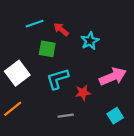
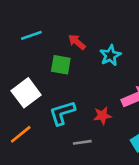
cyan line: (35, 24) -> (31, 35), moved
cyan L-shape: (58, 79) -> (62, 113), moved

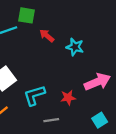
cyan star: (110, 55) -> (75, 47), turned -30
green square: (61, 65) -> (26, 15), moved

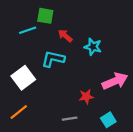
cyan L-shape: (34, 95) -> (53, 59), moved, turned 30
cyan square: (100, 120) -> (108, 120), moved

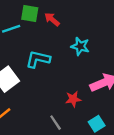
red arrow: (65, 36) -> (52, 19), moved
gray line: (70, 119) -> (56, 123), turned 64

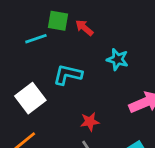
red star: (73, 99) -> (90, 122), moved

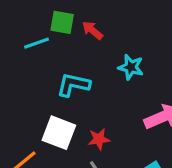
white square: (30, 98) -> (59, 133), moved, turned -32

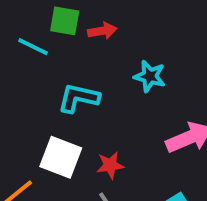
red arrow: (92, 30) -> (102, 31), turned 130
cyan line: (37, 43) -> (33, 47), turned 45

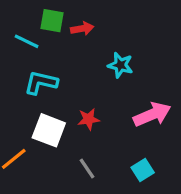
cyan L-shape: (79, 98) -> (41, 83), moved
red star: (110, 165) -> (89, 119), moved

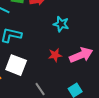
red star: (89, 119) -> (55, 55), moved

